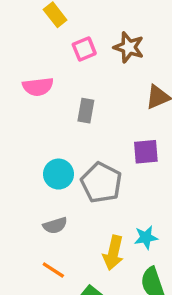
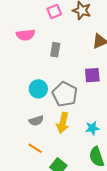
yellow arrow: (113, 253) -> (63, 123), moved

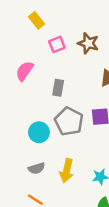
pink semicircle: (26, 35) -> (25, 71), turned 132
gray pentagon: (65, 94) -> (69, 121), moved

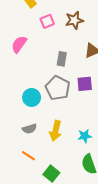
brown star: (88, 43) -> (74, 20), turned -30
gray rectangle: (58, 88) -> (62, 59), moved

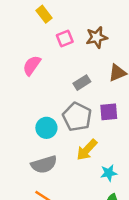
gray rectangle: (62, 59) -> (82, 83), turned 48
gray semicircle: (29, 129) -> (44, 164), size x1.5
yellow arrow: (56, 131) -> (87, 150), moved, turned 30

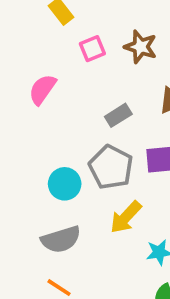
brown star: (97, 37) -> (141, 47), turned 30

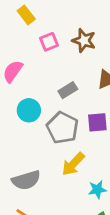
cyan circle: (65, 184) -> (29, 110), moved

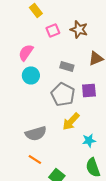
gray rectangle: (68, 90) -> (67, 66), turned 48
cyan circle: (29, 110) -> (31, 75), moved

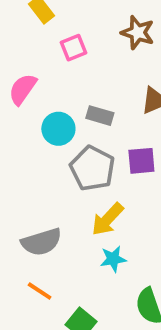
brown star: (79, 29) -> (138, 33), moved
cyan circle: (31, 75) -> (58, 129), moved
cyan star: (89, 140) -> (113, 259), moved

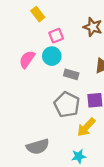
cyan circle: (58, 129) -> (52, 56), moved
yellow arrow: (107, 219) -> (86, 127), moved

